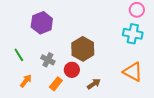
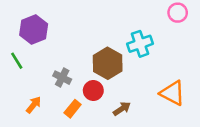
purple hexagon: (42, 23) -> (34, 30), moved
cyan cross: (133, 34) -> (140, 44), moved, turned -30
green line: (19, 55) -> (17, 61), moved

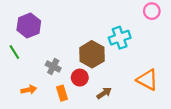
orange arrow: (34, 105) -> (29, 90), turned 40
orange rectangle: (73, 109) -> (62, 93), turned -56

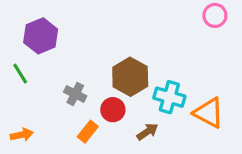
cyan cross: (120, 38) -> (169, 97), moved, turned 35
orange arrow: (29, 90) -> (22, 135), moved
orange rectangle: (62, 93) -> (88, 132), turned 56

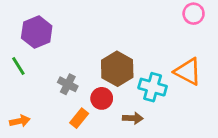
orange triangle: (209, 113) -> (188, 72), moved
brown arrow: (147, 132) -> (133, 118), turned 36

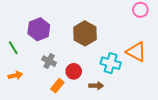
purple hexagon: (37, 32) -> (39, 29), moved
brown hexagon: (117, 69) -> (85, 33), moved
orange arrow: (20, 121) -> (15, 75), moved

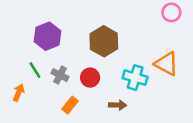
green line: (13, 48) -> (35, 70), moved
red circle: (74, 71) -> (90, 78), moved
orange arrow: (15, 75) -> (19, 93), turned -56

